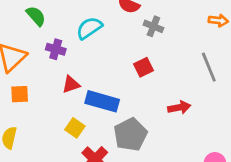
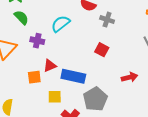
red square: (144, 67) -> (102, 50), turned -32
orange square: (20, 94) -> (34, 77), moved
yellow square: (75, 128) -> (55, 97), turned -32

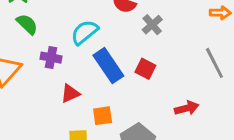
gray cross: (107, 20) -> (152, 25), turned 32
blue rectangle: (73, 76) -> (108, 66), moved, turned 45
orange square: (34, 77) -> (103, 116), moved

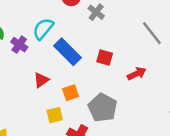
purple cross: (51, 58) -> (19, 45), moved, turned 35
red square: (145, 69) -> (105, 58), moved

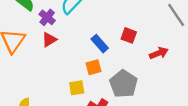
blue rectangle: (67, 52) -> (100, 44), moved, size x0.7
red triangle: (41, 80) -> (49, 40), moved

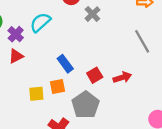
red square: (129, 35) -> (95, 75), moved, turned 35
yellow square: (77, 88) -> (36, 94), moved

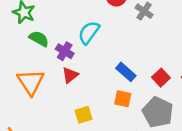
orange square: (57, 86) -> (123, 99), turned 35
yellow square: (36, 94) -> (84, 115), moved

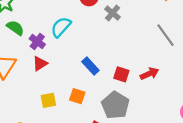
red square: (161, 78) -> (121, 74), turned -35
orange square: (123, 99) -> (77, 96), moved

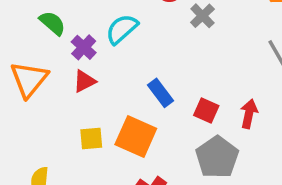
red arrow: (149, 74) -> (249, 114), turned -60
orange square: (77, 96) -> (136, 137), size x1.6
gray pentagon: (115, 105) -> (217, 157), moved

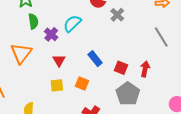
green semicircle: (52, 23) -> (33, 21), turned 42
red triangle: (84, 81) -> (59, 60), moved, turned -32
orange square: (136, 137) -> (82, 84), size x0.6

